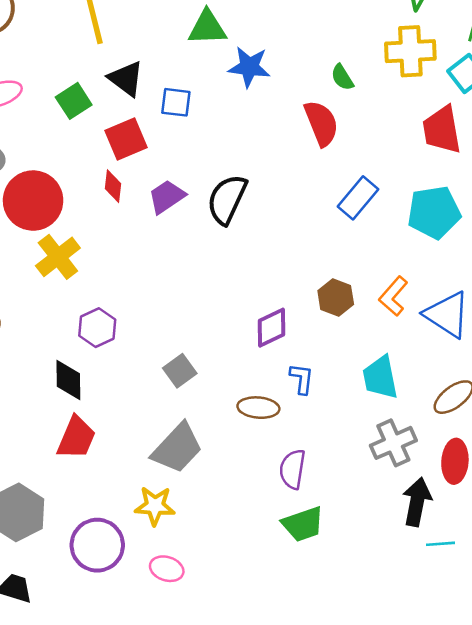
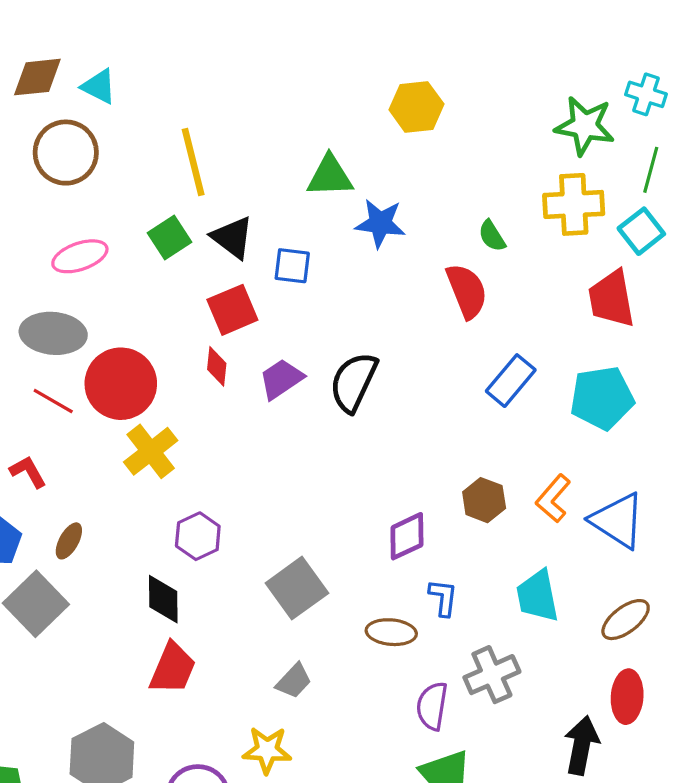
green square: (74, 101) -> (170, 237), moved
gray square: (180, 371) -> (297, 588), size x1.5
gray cross: (393, 443) -> (492, 675), moved
gray trapezoid: (177, 448) -> (294, 681), size x0.6

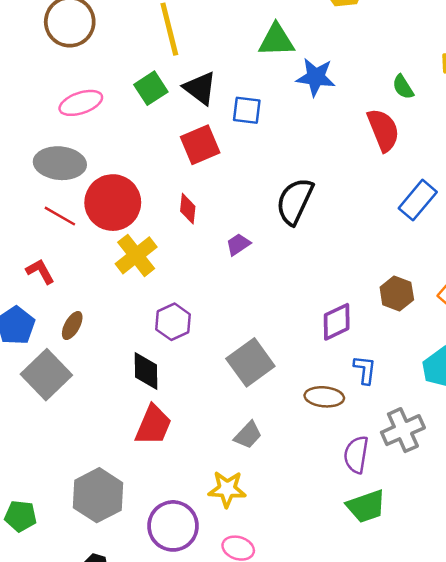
red diamond: (217, 366) -> (188, 209), moved
purple trapezoid: (281, 379) -> (238, 244), moved, size x0.7

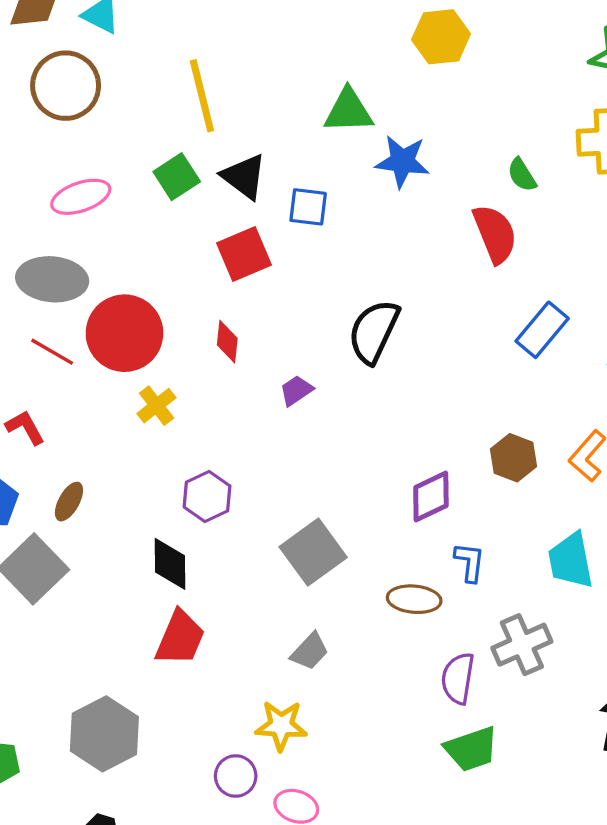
yellow cross: (136, 255) -> (157, 406), size x0.7
purple circle: (173, 526) -> (236, 776), moved, size x0.6

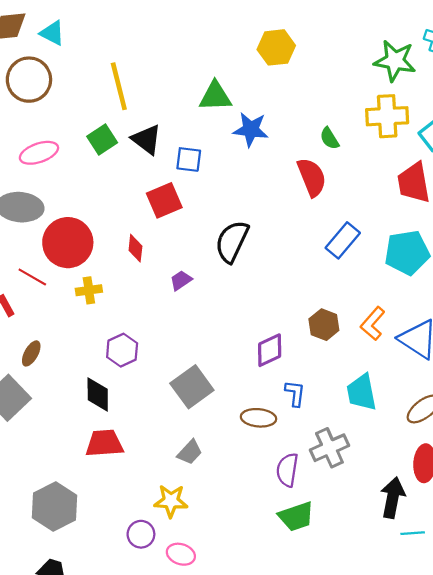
red square: (244, 254) -> (164, 200), moved
red line: (52, 352) -> (32, 277), moved
yellow cross: (157, 406) -> (89, 290), turned 30
red trapezoid: (180, 638) -> (104, 443), turned -117

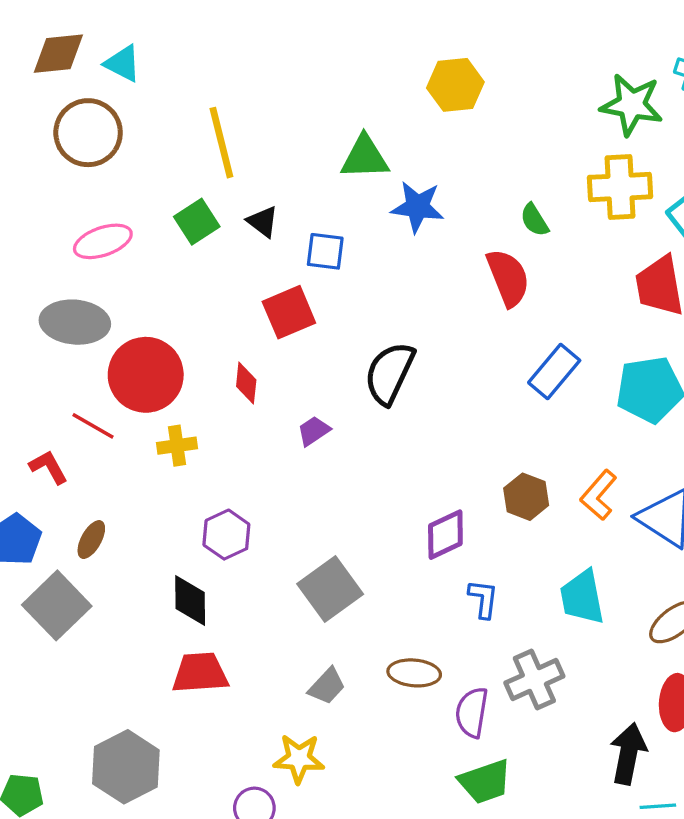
black triangle: (147, 139) -> (263, 222), size x0.7
brown ellipse: (259, 418) -> (414, 673), moved

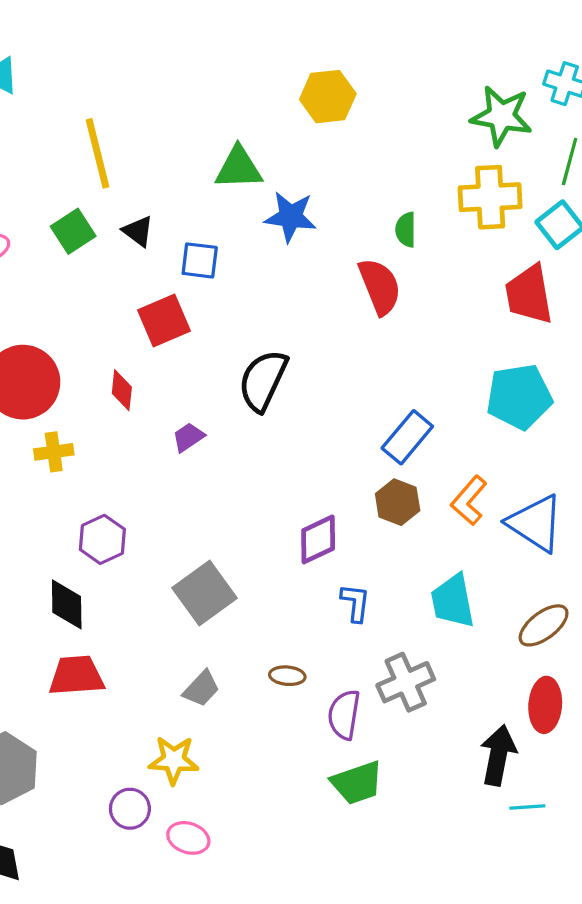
green semicircle: (534, 220) -> (406, 230), turned 32
blue rectangle: (554, 372) -> (407, 437), moved
brown ellipse: (414, 673) -> (287, 676), size x0.7

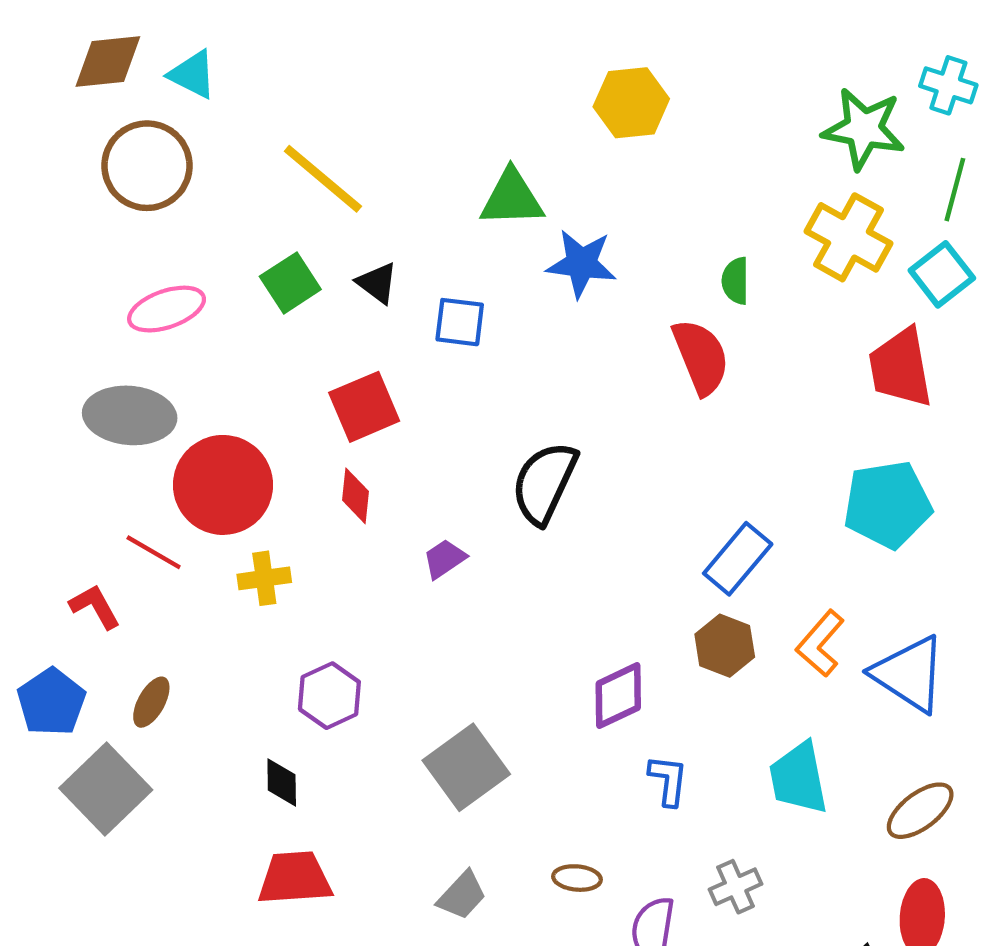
yellow line: (97, 153) -> (323, 179), turned -36
yellow cross: (490, 197) -> (848, 237), turned 32
red square: (164, 320) -> (364, 407), moved
black diamond: (67, 604) -> (282, 782), size x0.7
gray cross: (406, 682) -> (736, 887), size x0.7

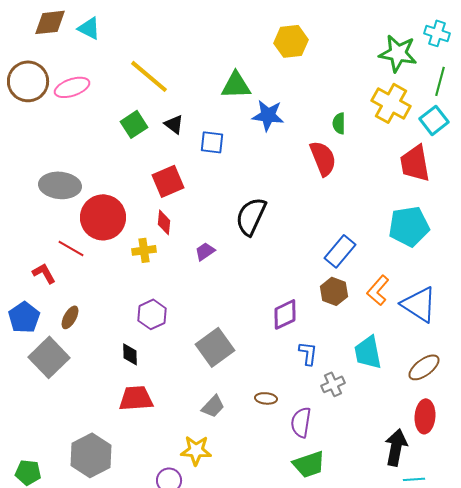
brown circle: (147, 166) -> (28, 81), moved
pink ellipse: (167, 309) -> (72, 87), moved
yellow cross: (264, 578) -> (144, 250), moved
gray cross: (736, 887) -> (333, 384), moved

